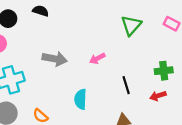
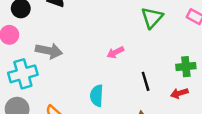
gray arrow: (55, 59) -> (49, 51), moved

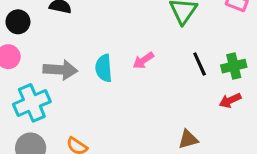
black line: (146, 81) -> (200, 64), moved
cyan semicircle: (97, 96) -> (104, 68), moved

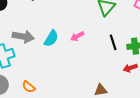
cyan semicircle: (104, 68) -> (51, 38), turned -150

